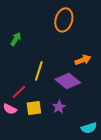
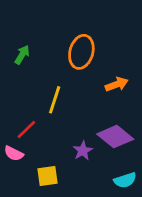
orange ellipse: (64, 20) -> (81, 52), moved
purple diamond: (68, 81) -> (115, 137), moved
yellow square: (34, 108) -> (48, 176), moved

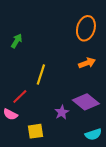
orange ellipse: (81, 52) -> (86, 28), moved

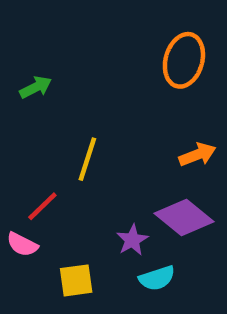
green arrow: (17, 41) -> (36, 87), turned 32
orange arrow: (87, 63) -> (197, 155), moved
cyan semicircle: (93, 134) -> (157, 278), moved

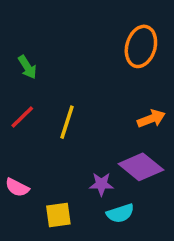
green arrow: (36, 87) -> (27, 67), turned 85
red line: (42, 206) -> (22, 117), moved
purple star: (132, 240) -> (101, 184), turned 30

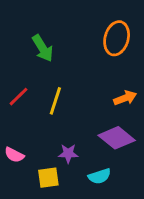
green arrow: (27, 67) -> (43, 48), moved, size x1.4
purple star: (101, 184) -> (68, 153), moved

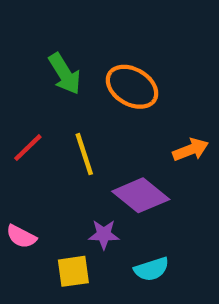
orange ellipse: (117, 38) -> (132, 87), moved, turned -76
yellow line: (55, 101) -> (84, 154), turned -36
purple diamond: (117, 138) -> (141, 195), moved

